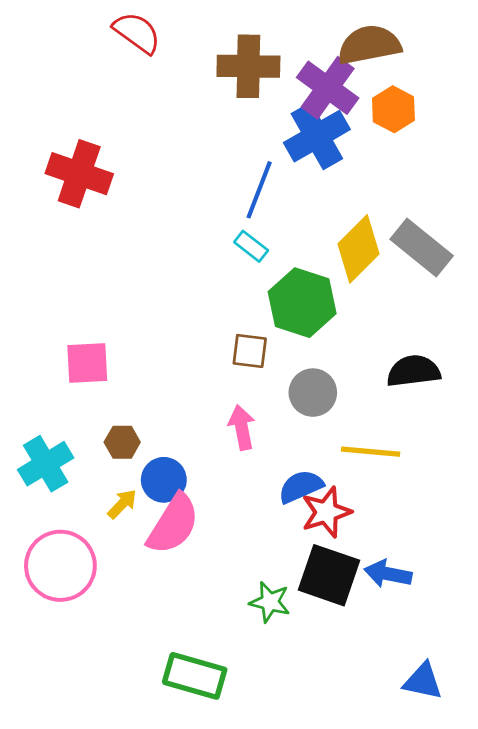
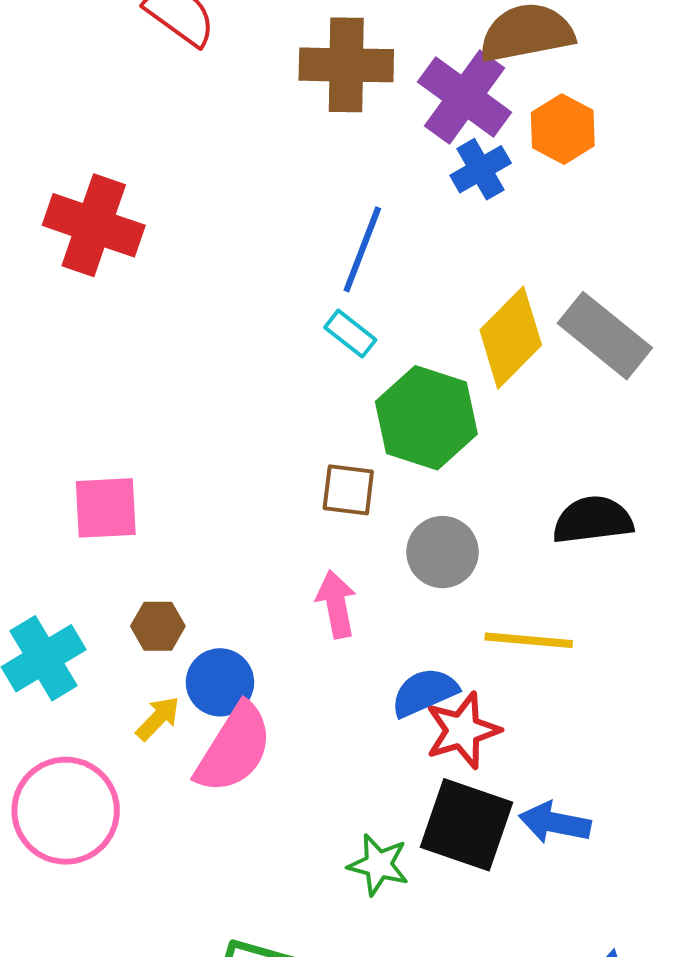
blue cross: (317, 136) -> (481, 169), moved, size x0.6

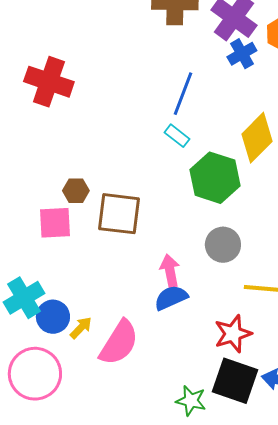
brown square: (348, 490) -> (119, 214), moved, size x1.6
brown hexagon: (158, 626) -> (76, 191), moved
blue circle: (220, 682) -> (53, 317), moved
blue semicircle: (424, 692) -> (171, 298), moved

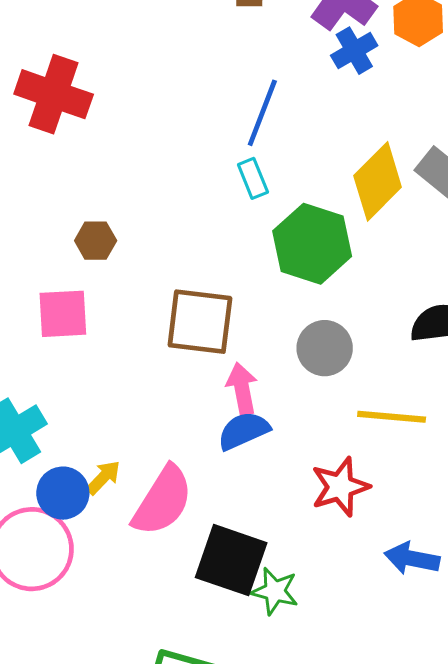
cyan rectangle: (177, 136) -> (253, 178), turned 30
brown hexagon: (76, 191) -> (96, 241), moved
brown square: (119, 214) -> (200, 322), moved
blue circle: (53, 317) -> (63, 493), moved
black square: (235, 381) -> (231, 560), moved

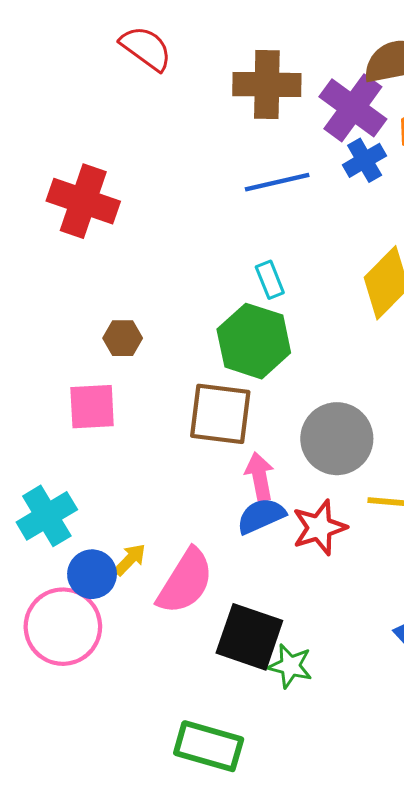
blue line: (262, 113) -> (277, 182), moved, turned 56
green hexagon: (312, 244) -> (254, 341), moved
gray circle: (325, 348) -> (337, 439), size x1.4
red star: (340, 487) -> (319, 528), moved

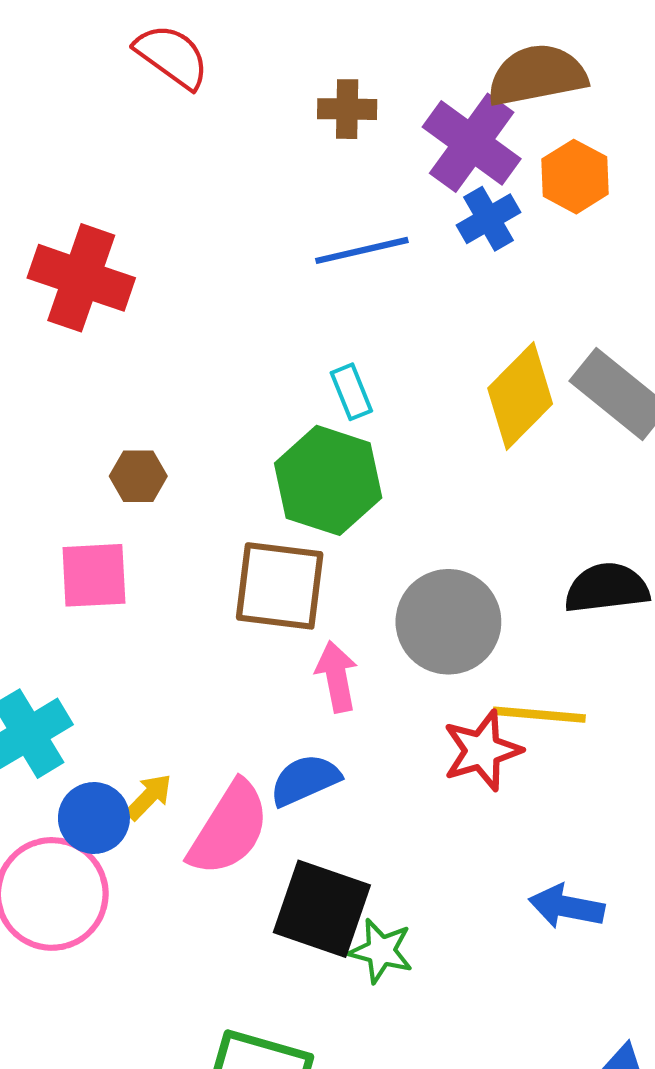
brown cross: (267, 85) -> (347, 109), size x0.6
blue semicircle: (261, 516) -> (305, 780), moved
red star: (319, 528) -> (482, 750), moved

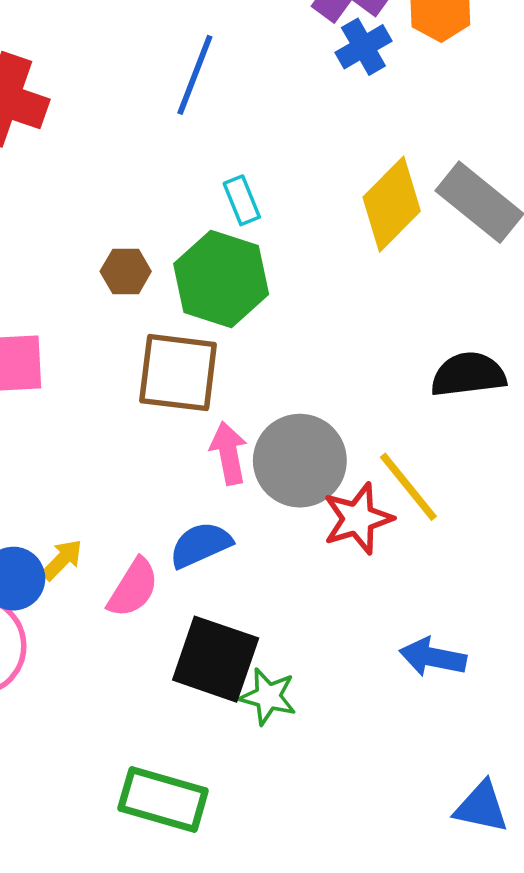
blue line: (362, 250) -> (195, 75), moved, turned -56
brown hexagon: (138, 476) -> (126, 271), moved
gray circle: (448, 622) -> (300, 461), moved
yellow line: (539, 715) -> (408, 487), turned 46
pink semicircle: (229, 829) -> (133, 588), size x0.7

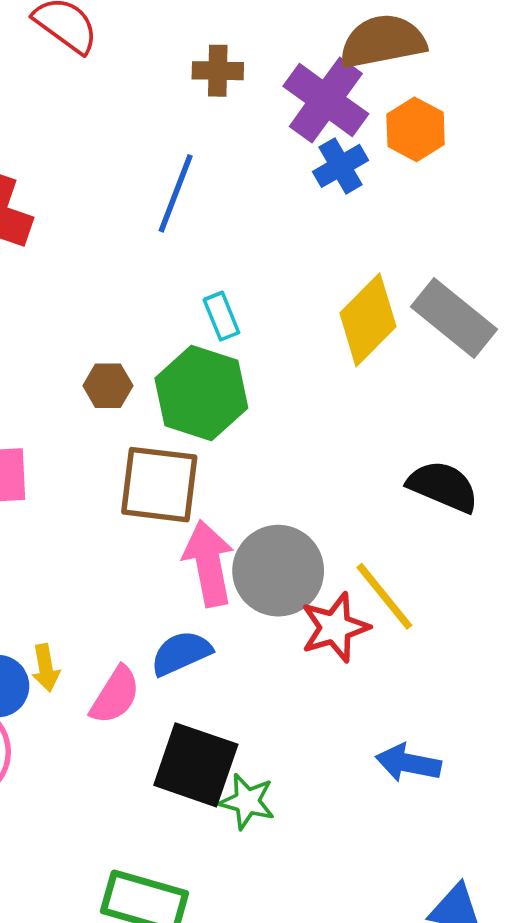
black semicircle: (468, 374) -> (443, 486), turned 30
pink arrow: (229, 453) -> (209, 563), size x1.4
yellow arrow: (62, 560) -> (46, 668), turned 126

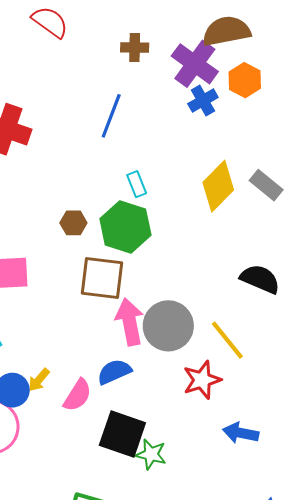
gray rectangle: (454, 318) -> (266, 185), size x0.7
red star: (335, 627) -> (202, 380), moved
yellow arrow: (46, 668) -> (39, 380), turned 50

